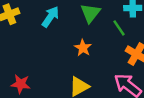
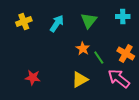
green line: (119, 28) -> (99, 58), moved

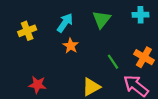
yellow cross: (24, 22) -> (27, 31), moved
orange star: (83, 49) -> (71, 46), moved

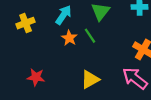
green line: (113, 62) -> (90, 36), moved

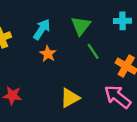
green line: (90, 36) -> (93, 51), moved

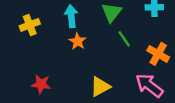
cyan arrow: (42, 29) -> (71, 16), turned -40

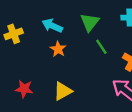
cyan arrow: (71, 16) -> (52, 26), turned -60
yellow triangle: (100, 87) -> (63, 91), moved

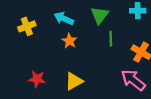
green line: (101, 47) -> (111, 39), turned 32

